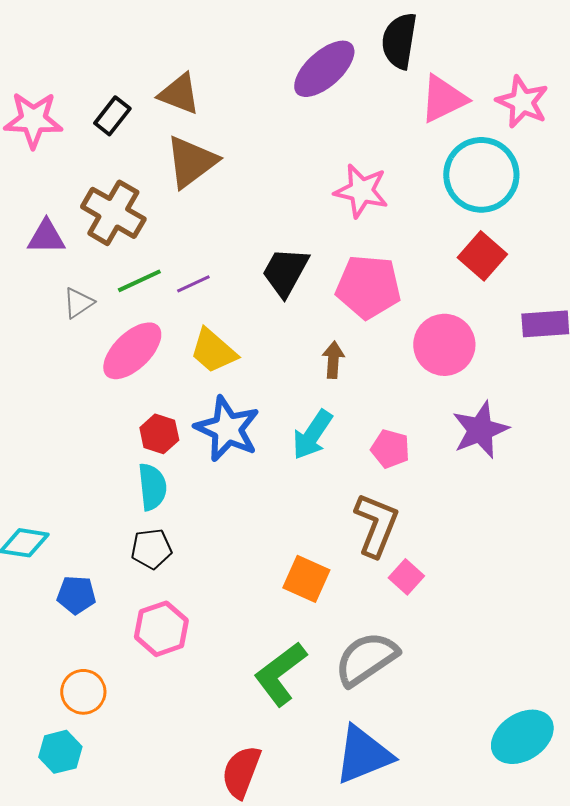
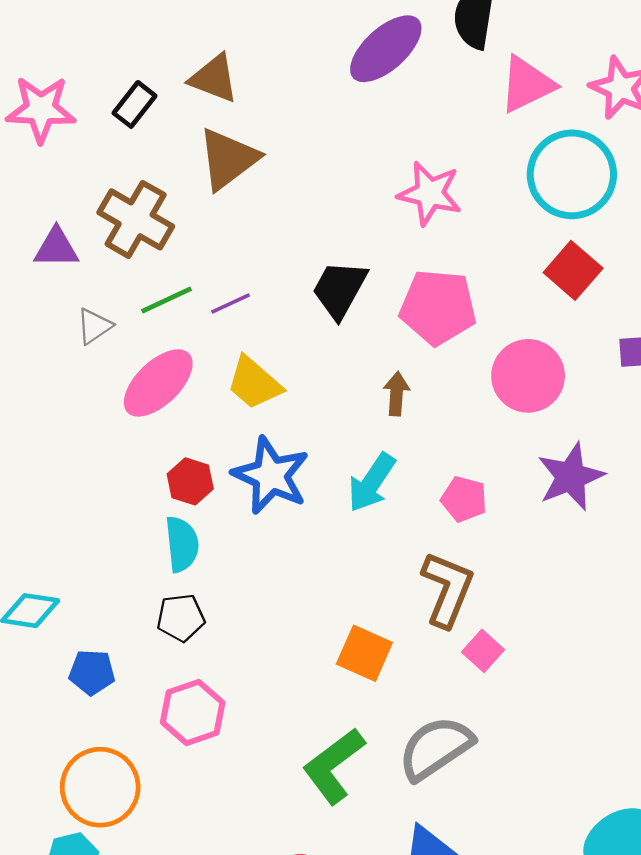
orange circle: (83, 692) -> (100, 787), size x1.5

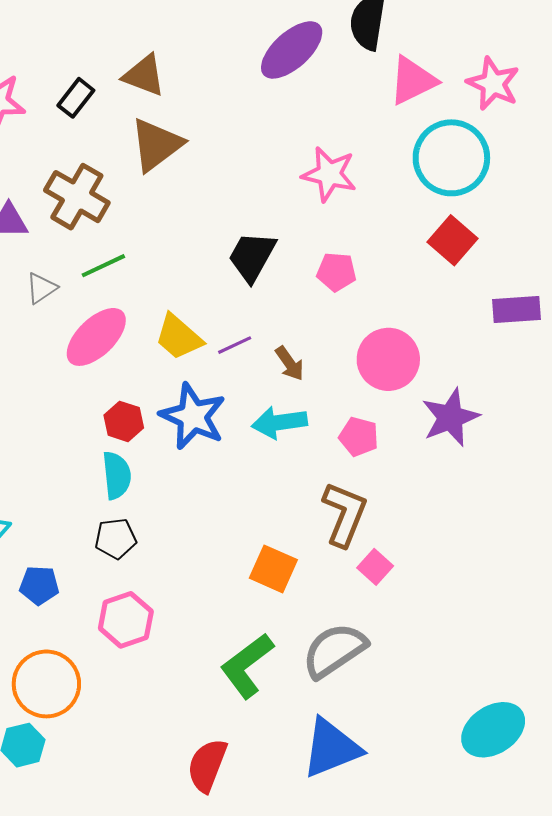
purple line: (231, 304) -> (235, 345), moved
pink pentagon: (438, 307) -> (336, 272), size x0.6
pink circle: (528, 376) -> (388, 359), moved
brown arrow: (396, 394) -> (290, 363), moved, turned 141
cyan arrow: (372, 483) -> (279, 422), turned 48

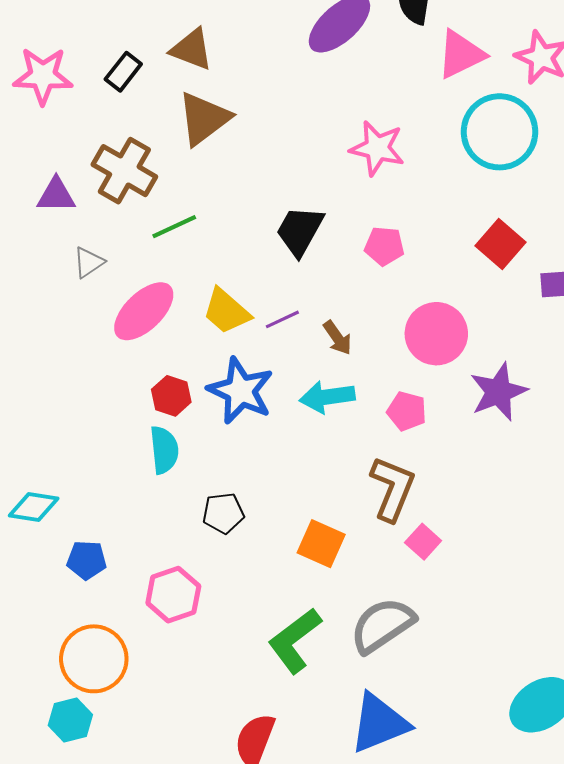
red square: (452, 240) -> (501, 244), moved
green line: (103, 266) -> (174, 227), moved
black pentagon: (116, 538) -> (223, 513), moved

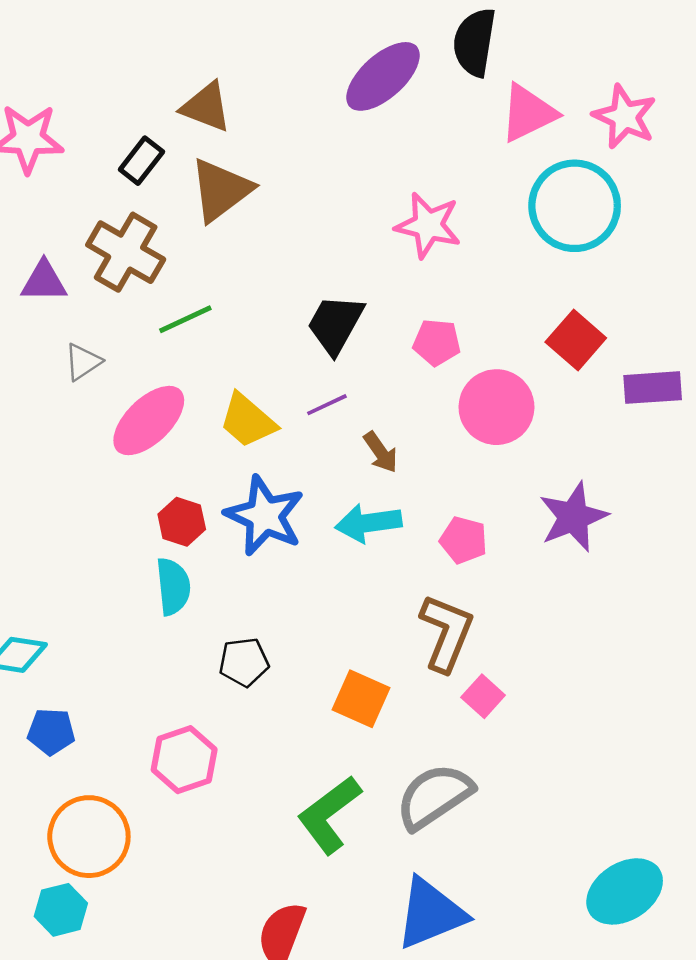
black rectangle: (123, 72) -> (141, 161), moved
purple line: (282, 319) -> (327, 405), moved
pink circle: (436, 334) -> (496, 407), moved
blue pentagon: (87, 560) -> (51, 732), moved

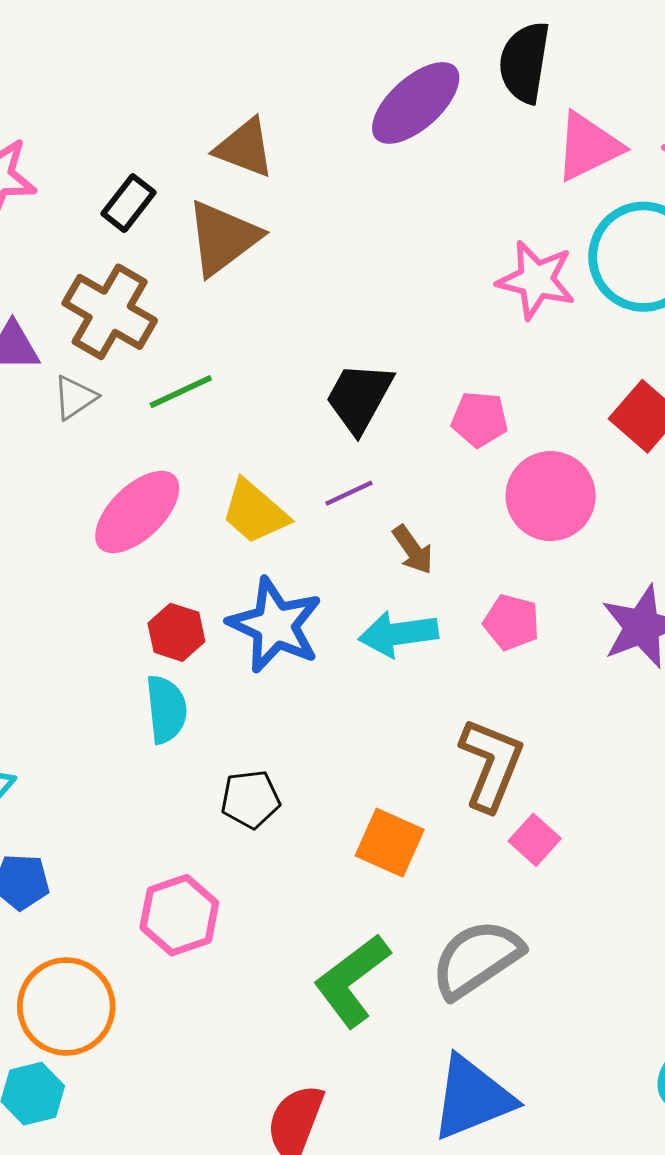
brown triangle: (206, 107) -> (245, 148), moved
pink star: (428, 225) -> (536, 280), moved
gray triangle: (83, 362) -> (75, 397), moved
pink pentagon: (464, 540) -> (511, 622), moved

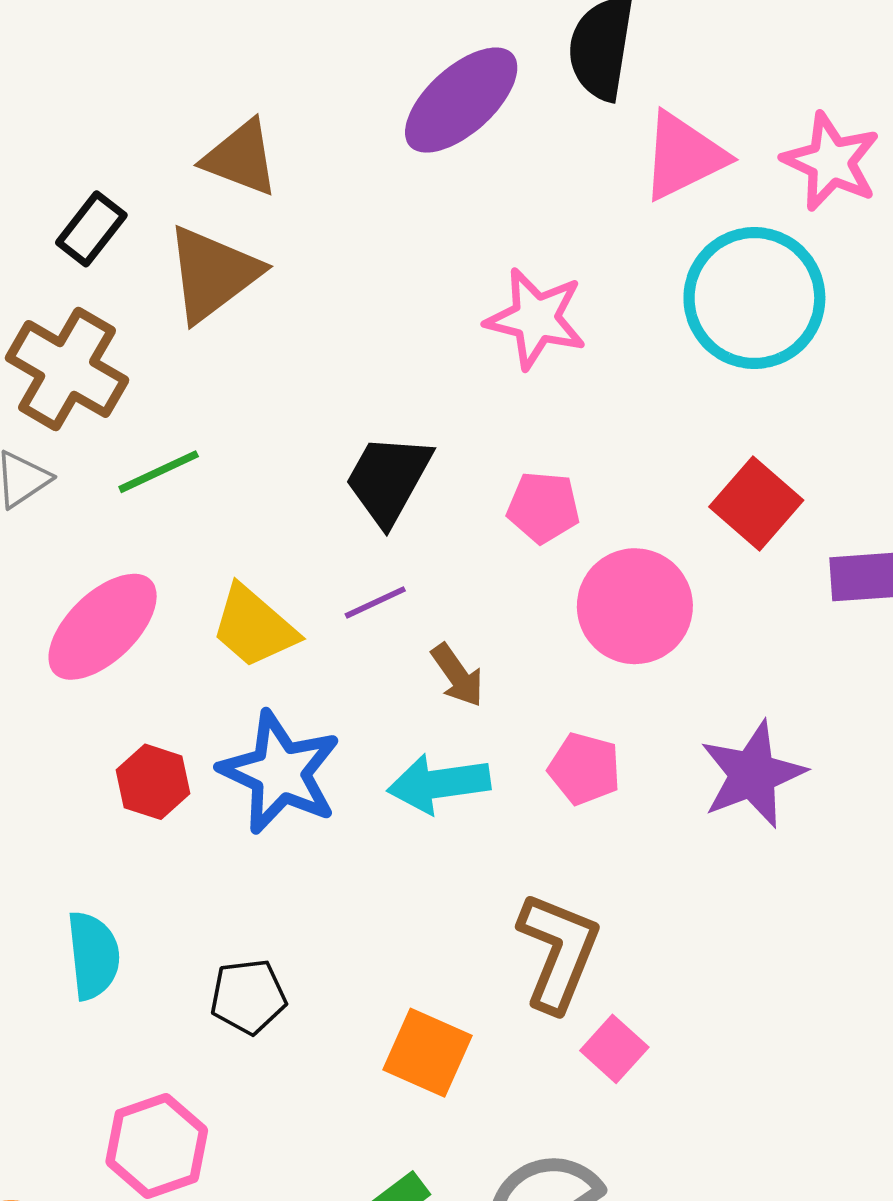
pink star: (536, 280) -> (536, 319), moved
cyan semicircle: (166, 709) -> (93, 955), moved

